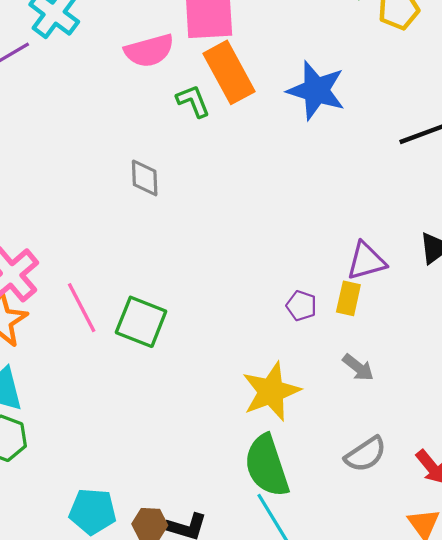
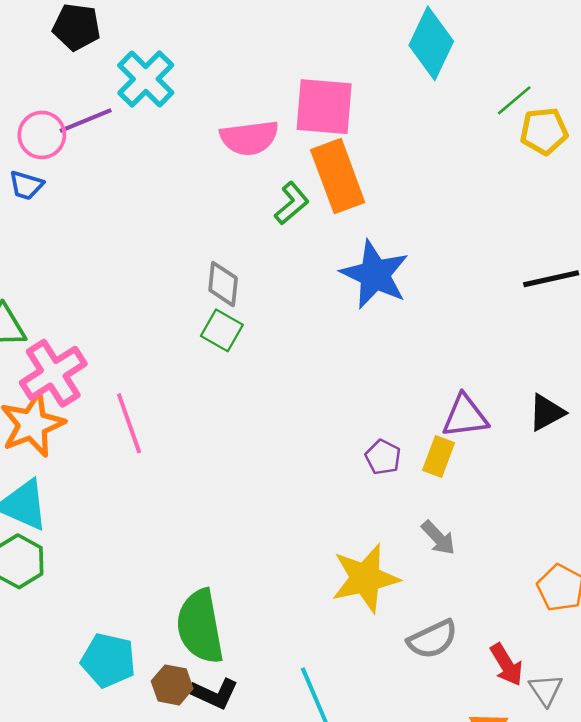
blue star: (316, 90) -> (375, 275), moved
green L-shape: (193, 101) -> (292, 203), turned 63
green square: (141, 322) -> (222, 330), moved, size x0.7
yellow star: (271, 391) -> (365, 578), moved
green semicircle: (267, 466) -> (200, 627), moved

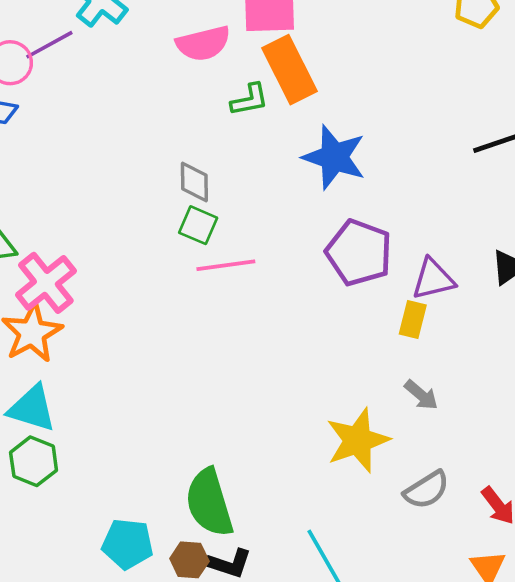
green L-shape: (292, 203) -> (250, 100), turned 36
pink line: (129, 423) -> (226, 265), moved, turned -72
purple pentagon: (383, 457) -> (359, 253), moved, size x2.0

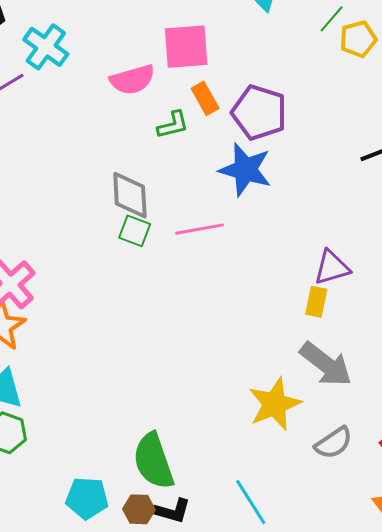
orange rectangle: (289, 70) -> (205, 98), size x0.6
gray diamond: (194, 182) -> (130, 195), size x1.4
purple pentagon: (359, 253) -> (259, 112), moved
pink line: (226, 265) -> (200, 229), moved
gray arrow: (421, 395) -> (326, 364), size x1.8

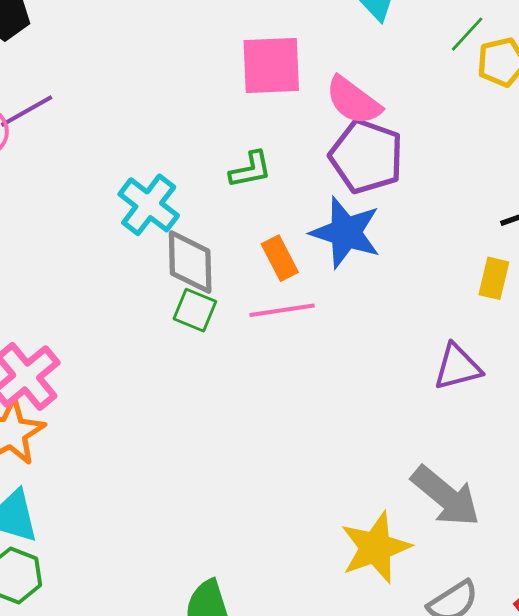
cyan cross: (46, 47) -> (149, 205), moved
pink semicircle: (132, 80) -> (353, 101), moved, turned 51
orange rectangle: (205, 98) -> (280, 258), moved
yellow rectangle: (316, 302) -> (494, 278), moved

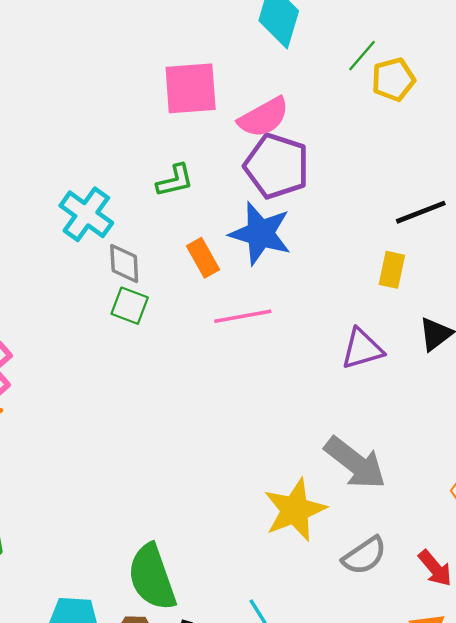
pink semicircle: (353, 101) -> (264, 117), turned -64
gray diamond: (190, 262) -> (124, 264), size x0.7
pink line: (282, 310) -> (243, 316), moved

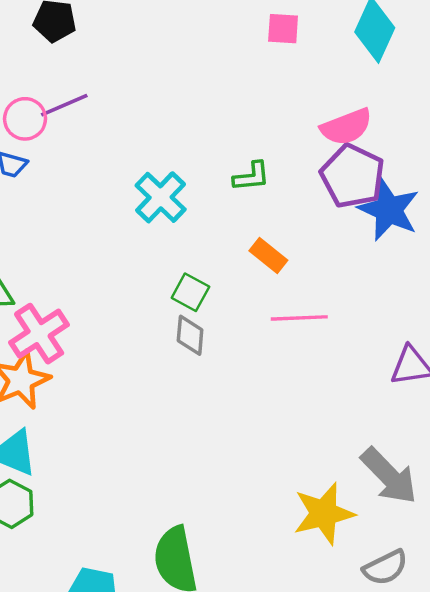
pink square: (191, 88) -> (283, 29), moved, size x0.6
blue star: (260, 233) -> (389, 210), moved
orange rectangle: (203, 258) -> (268, 255), turned -30
gray diamond: (124, 264) -> (190, 335), moved

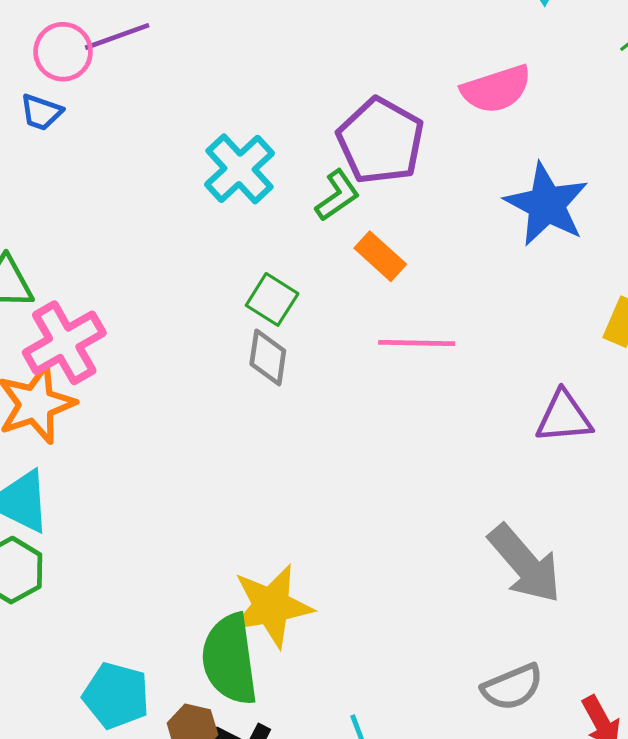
green L-shape: (251, 176) -> (337, 195), moved, turned -33
purple pentagon: (353, 176) -> (381, 141), moved
yellow star: (324, 514) -> (271, 606), moved

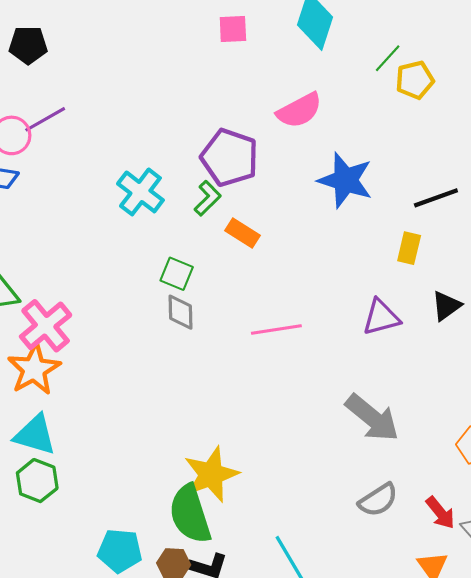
pink line: (417, 343) -> (276, 330), moved

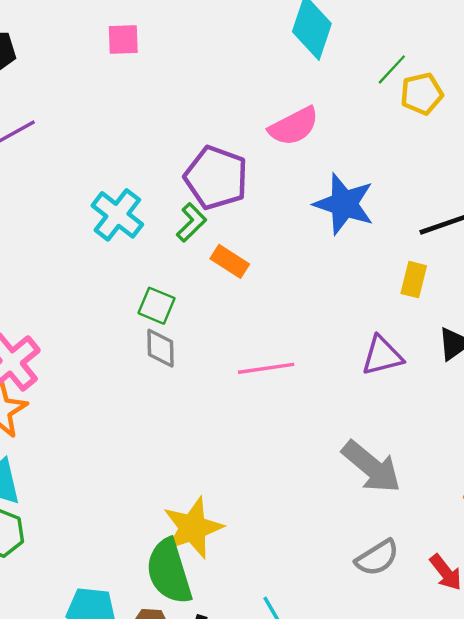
pink square: (233, 29) -> (123, 39), moved

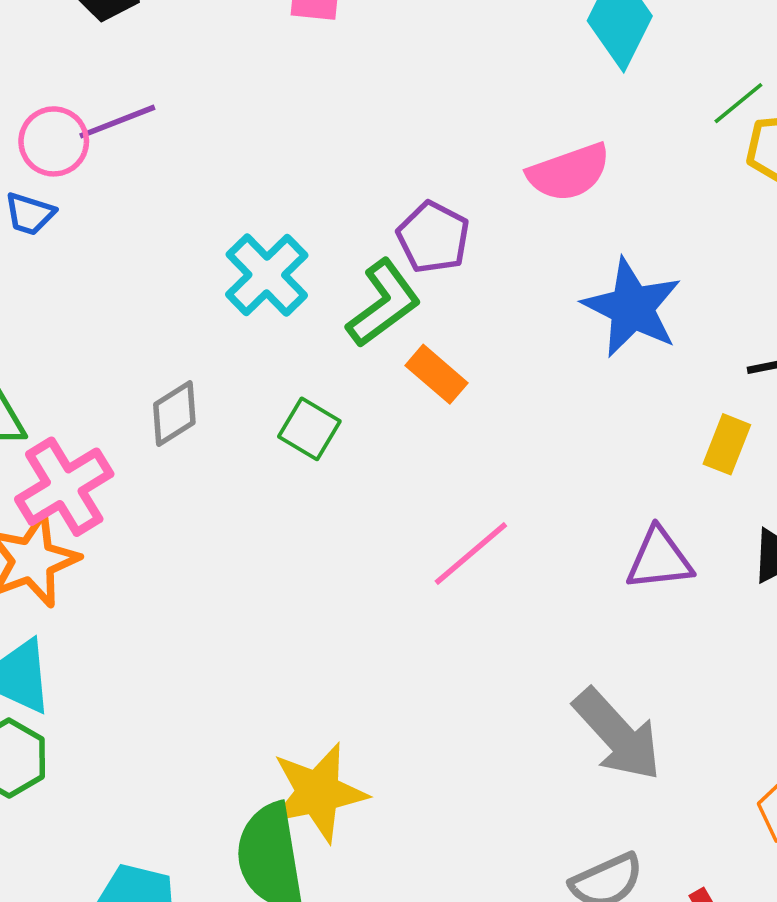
purple pentagon: (216, 178) -> (433, 237), size x0.7
green L-shape: (191, 222) -> (384, 303), size x1.4
gray diamond: (160, 348) -> (174, 413), moved, turned 51
pink line: (266, 368) -> (471, 553), turned -40

